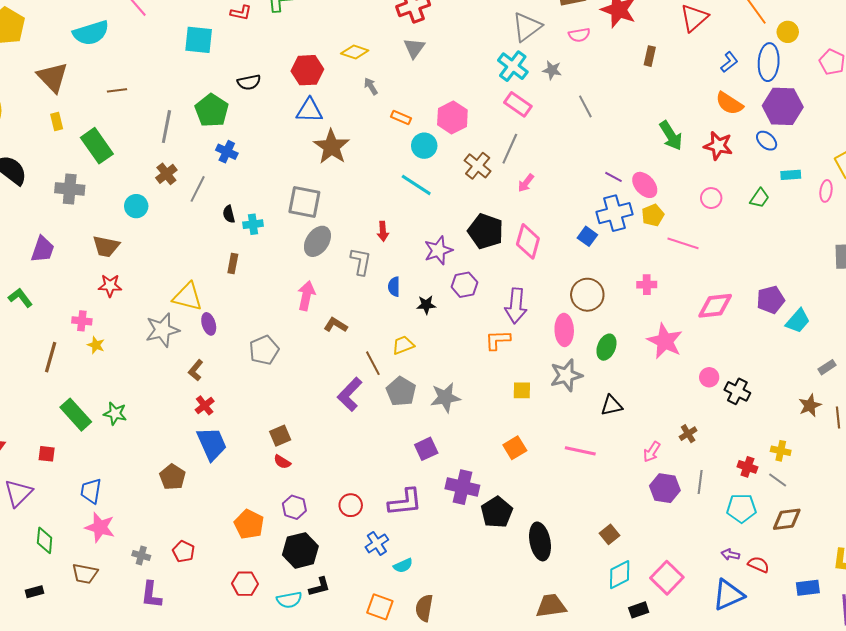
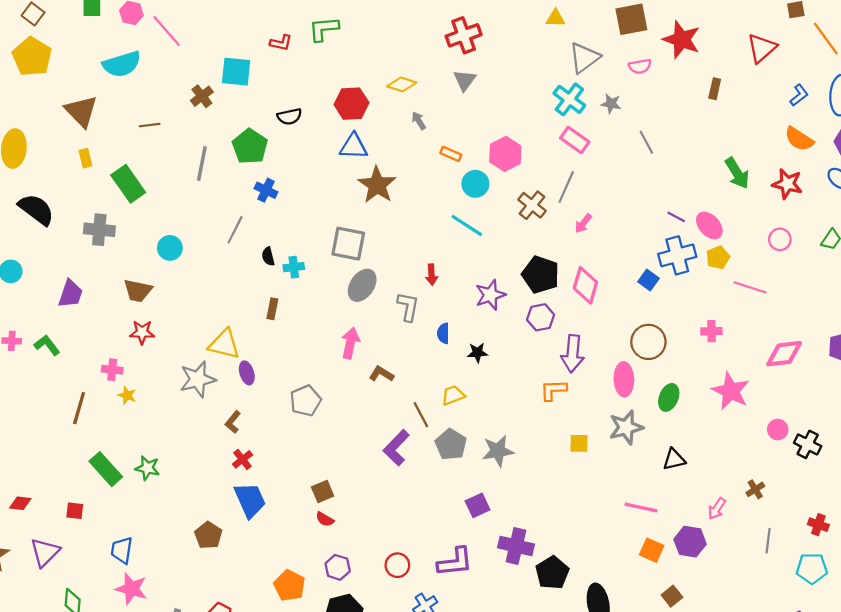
brown cross: (166, 174) -> (202, 96), moved
purple hexagon: (464, 285) -> (541, 317), moved
orange square: (515, 448) -> (652, 550), moved, turned -35
purple hexagon: (665, 488) -> (690, 542), moved

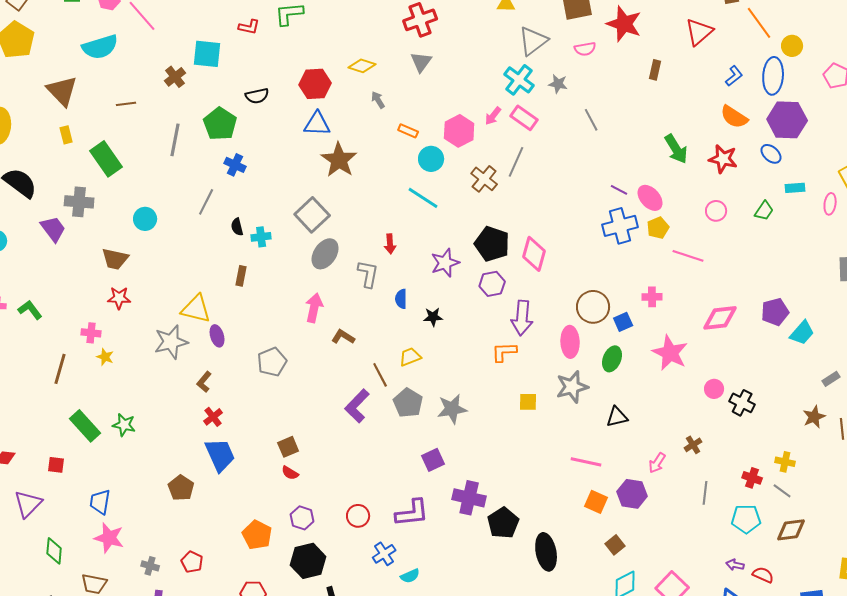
pink arrow: (583, 223) -> (493, 116), moved
gray square: (348, 244) -> (312, 215), turned 36
blue square: (648, 280) -> (623, 322), moved, turned 30
purple trapezoid: (70, 294) -> (53, 229), moved, turned -56

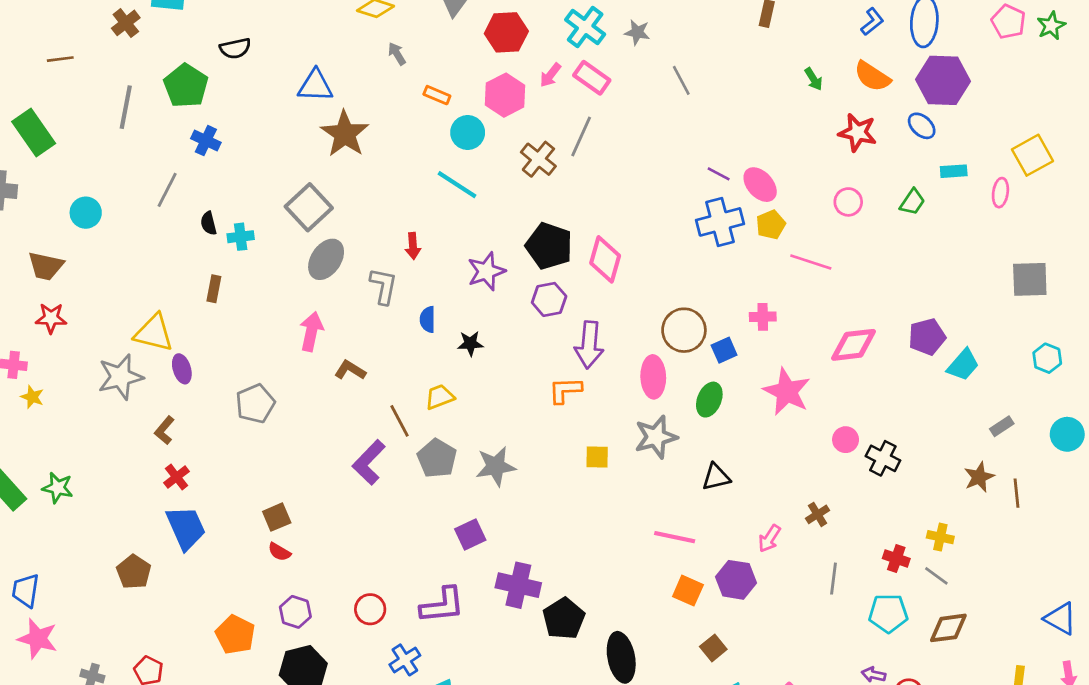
red hexagon: (315, 84) -> (506, 32), moved
green arrow: (676, 149) -> (813, 79), moved, size x0.6

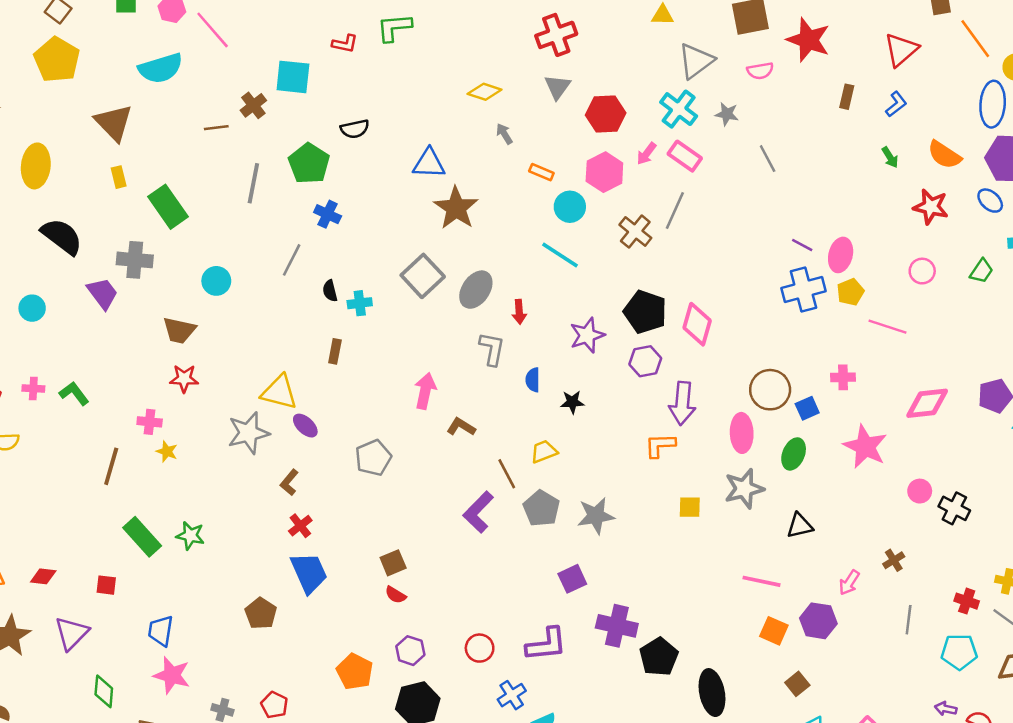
blue L-shape: (872, 22) -> (896, 104), moved
brown line: (60, 59) -> (216, 128), moved
pink ellipse: (760, 185) -> (841, 255), turned 56
gray ellipse: (326, 259) -> (476, 290), moved
purple ellipse: (182, 369) -> (305, 426), turned -30

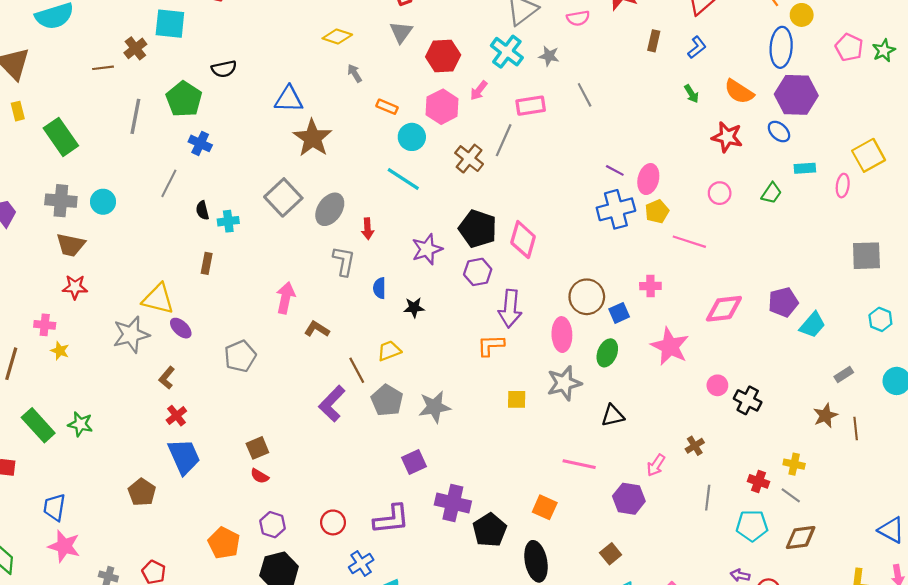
pink rectangle: (685, 156) -> (531, 106), moved, turned -44
gray cross: (135, 260) -> (61, 201), moved
orange square: (774, 631) -> (545, 507), moved

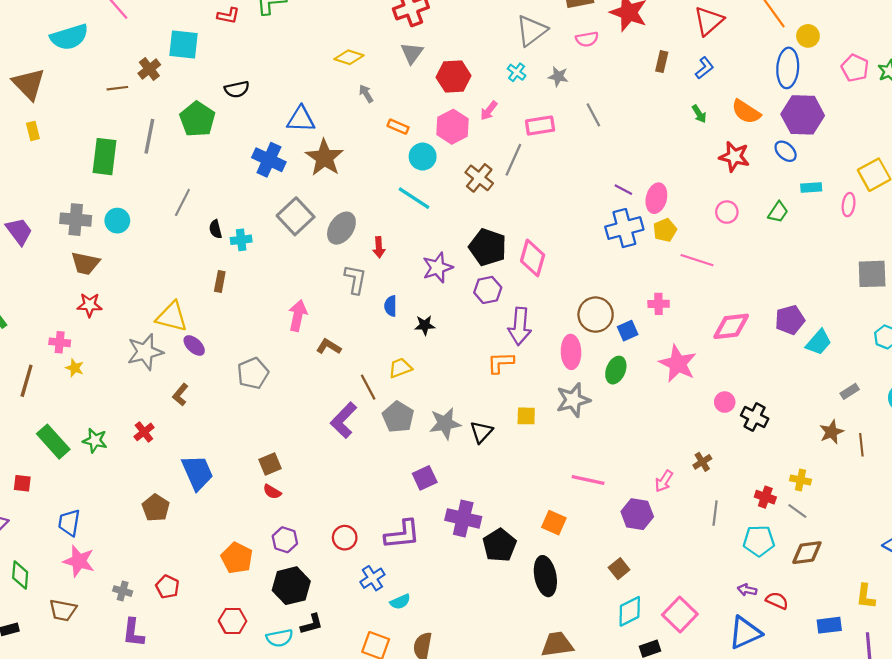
cyan cross: (507, 52) -> (517, 72), size x0.6
green rectangle: (61, 137) -> (104, 157), moved, turned 42
blue cross: (200, 143) -> (269, 160), moved, size x1.4
red cross: (176, 416) -> (144, 432), moved
black triangle: (613, 416) -> (481, 432), moved, turned -35

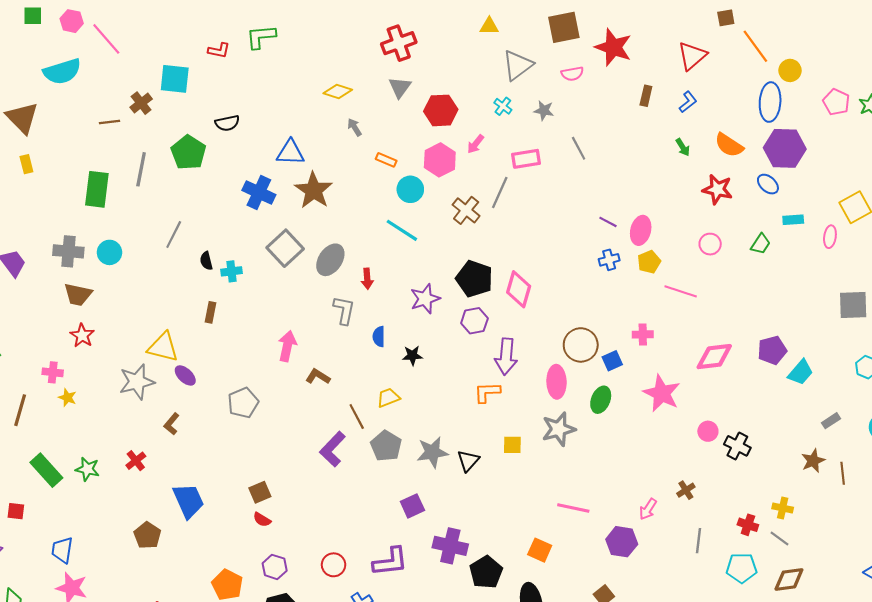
blue cross: (624, 228) -> (609, 260), size x0.6
red star: (90, 305) -> (82, 336), turned 30

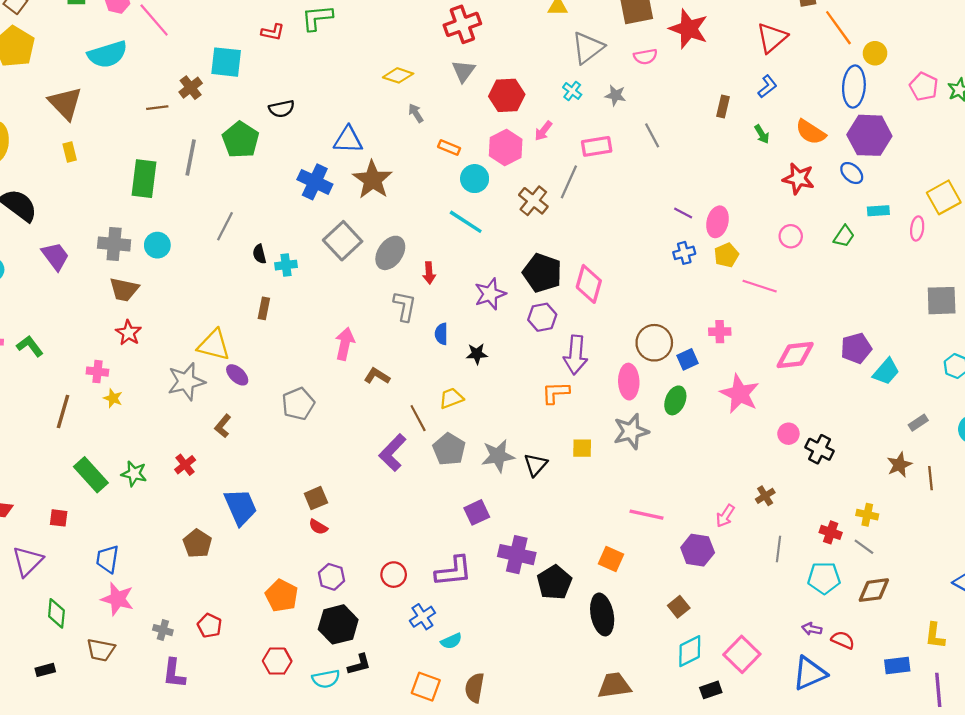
brown rectangle: (646, 96) -> (723, 106), moved

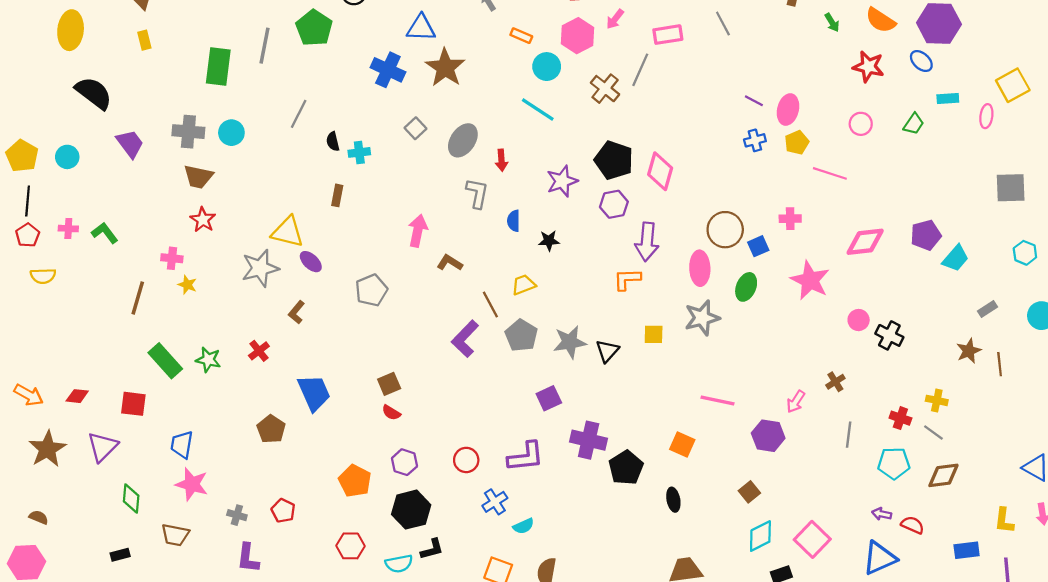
gray square: (343, 241) -> (415, 128), size x0.6
red square: (59, 518) -> (133, 404), size x1.4
black ellipse: (602, 614) -> (673, 500), size x0.6

